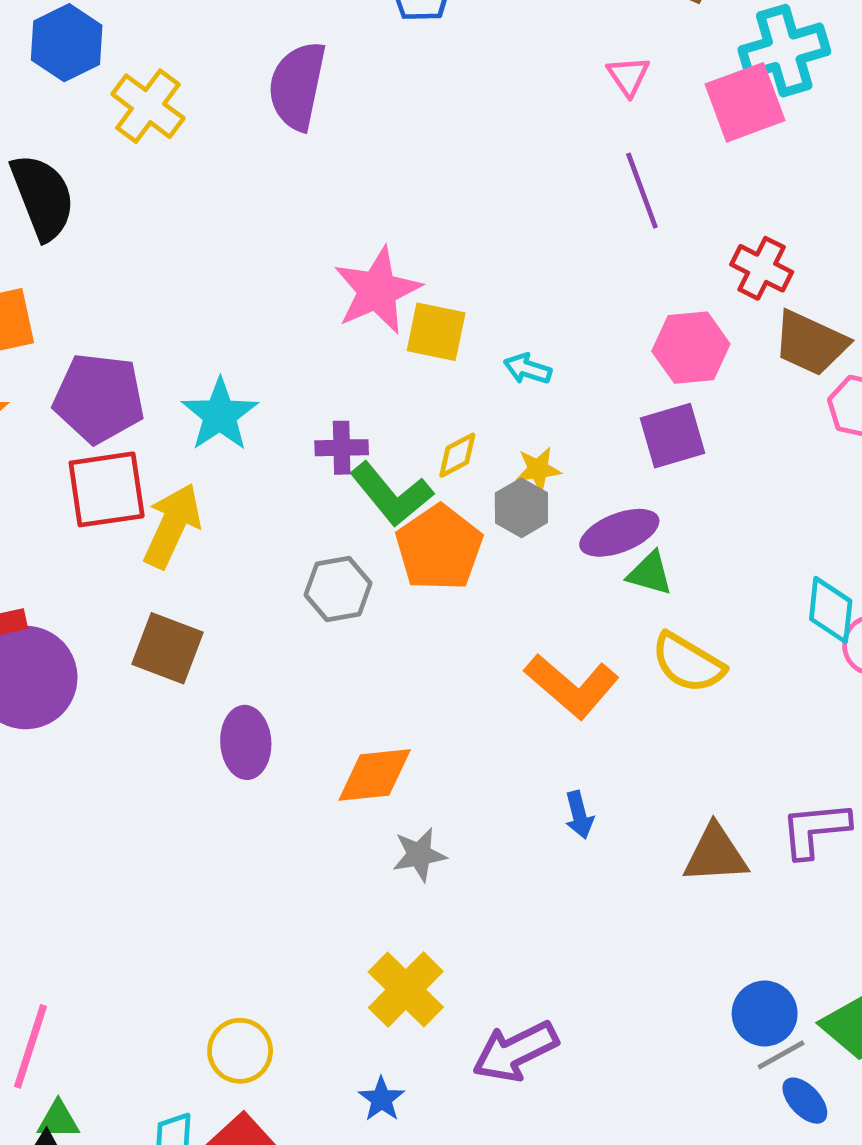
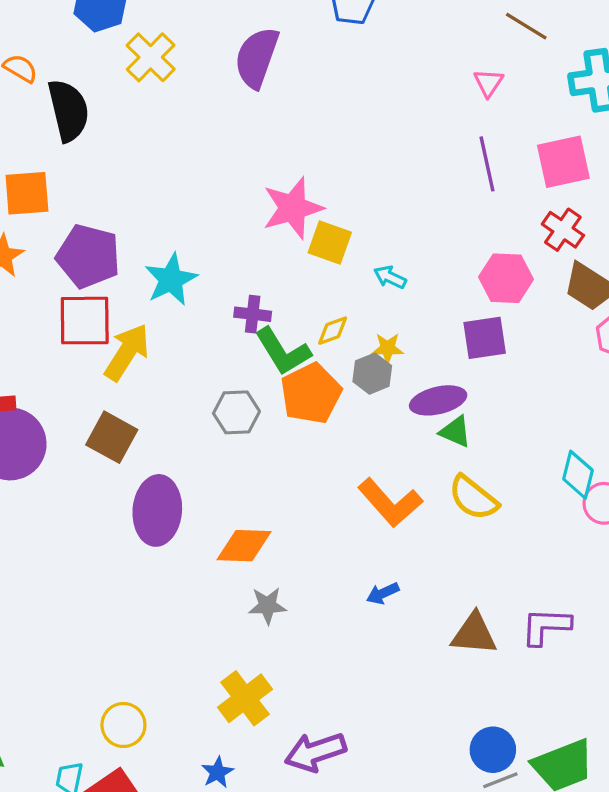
pink square: (745, 102) -> (563, 162), moved
purple ellipse: (246, 742) -> (157, 510), size x1.4
blue arrow: (579, 815) -> (383, 593), turned 72

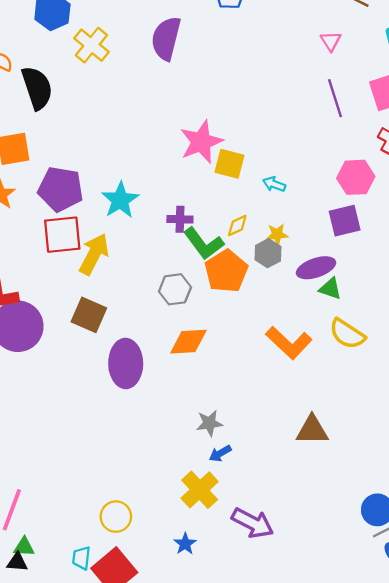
orange diamond: (244, 546) -> (188, 342), moved
blue arrow: (383, 593) -> (220, 453), moved
brown triangle: (474, 634) -> (312, 430), moved
purple arrow: (315, 752) -> (253, 523), turned -129

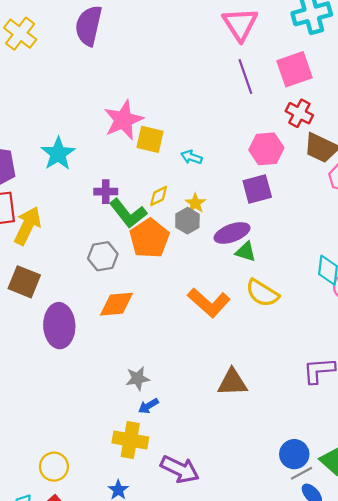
pink triangle: (331, 41) -> (240, 24), size x1.8
cyan star: (120, 200) -> (58, 154), moved
yellow star: (277, 234) -> (195, 203), turned -30
yellow cross: (200, 490) -> (130, 440), turned -36

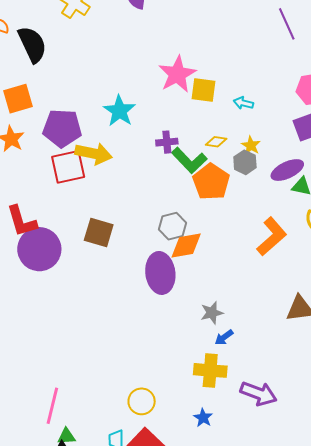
yellow diamond: (159, 196) -> (216, 142), turned 40
yellow arrow: (27, 226) -> (94, 153), moved, turned 81
gray hexagon: (103, 256) -> (172, 226), moved
orange L-shape: (209, 303) -> (272, 237), turned -78
purple ellipse: (59, 326) -> (160, 273), moved

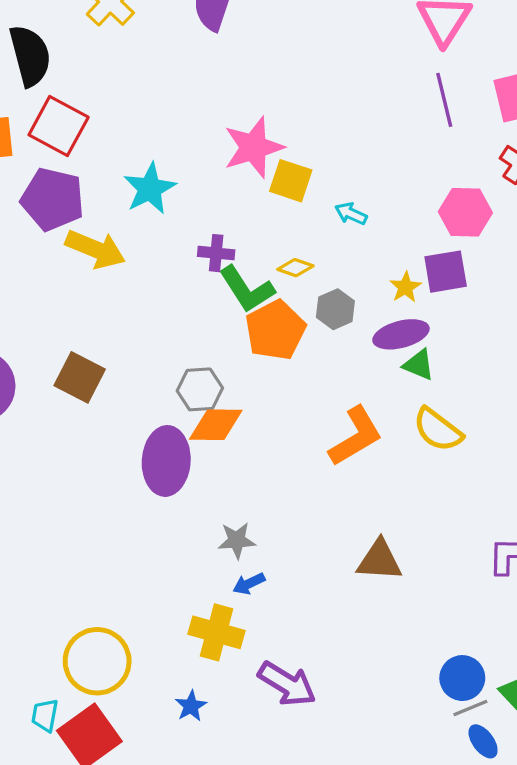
yellow star: (251, 145) -> (405, 287), moved
red square: (68, 167) -> (59, 126), moved, turned 30
yellow circle: (142, 401) -> (97, 661), size x1.5

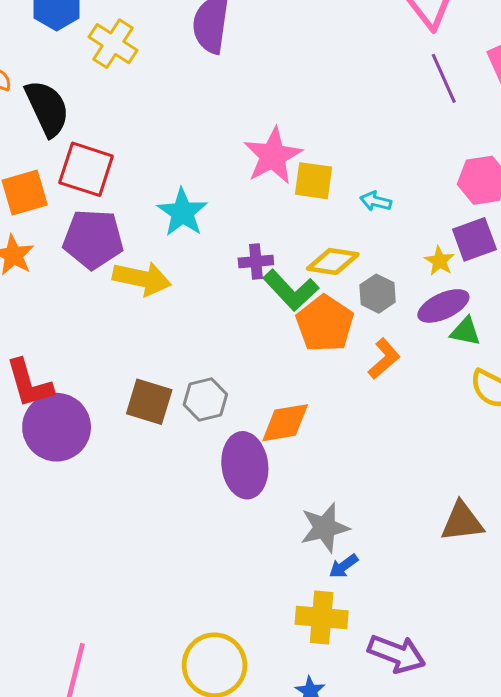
yellow diamond: (295, 268) -> (333, 261), size x1.5
gray hexagon: (200, 389) -> (205, 399), moved
orange L-shape: (356, 436) -> (384, 359), moved, size x0.7
gray star: (237, 540) -> (325, 528), size x1.4

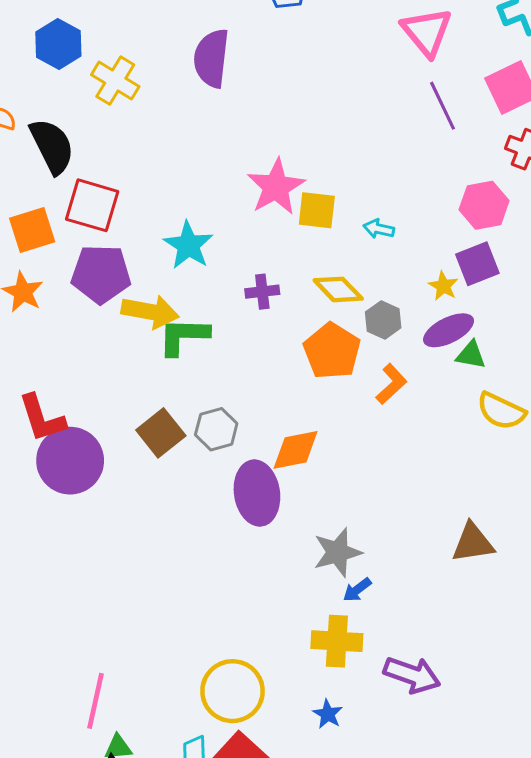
yellow diamond: (333, 261) -> (338, 289), turned 39
green L-shape: (291, 290) -> (183, 336), moved, turned 136
brown square: (149, 402) -> (161, 433), turned 36

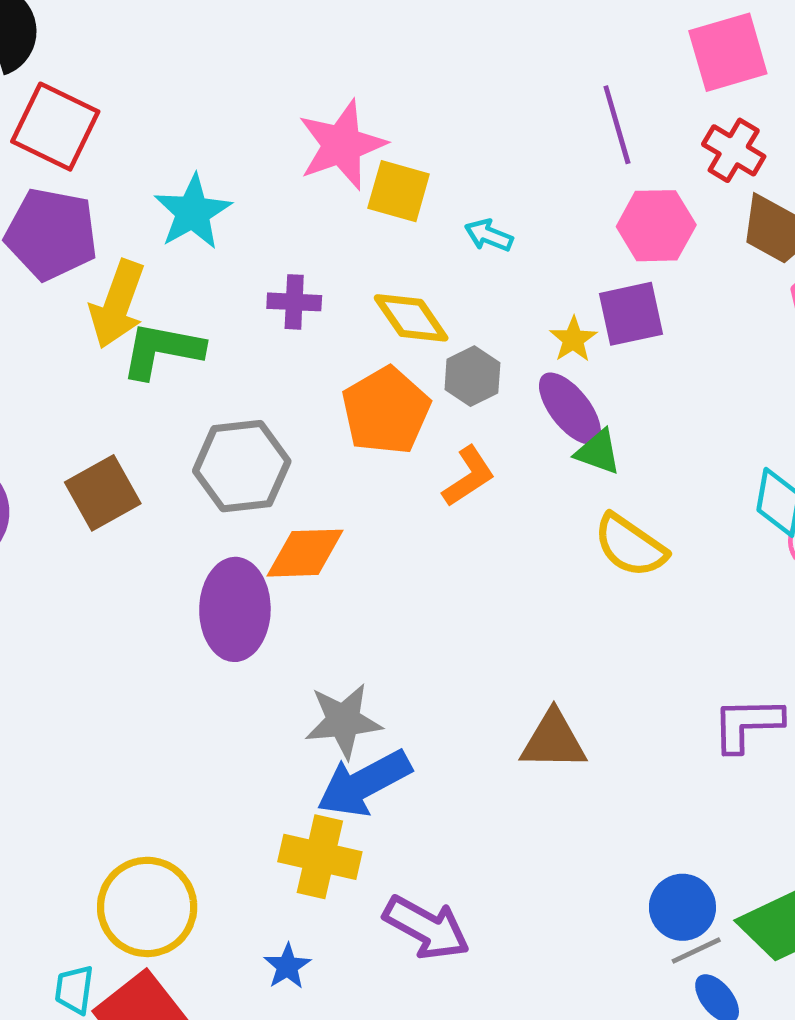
purple line: (443, 106) -> (617, 125), moved
yellow arrow: (150, 312) -> (117, 304), turned 90
purple ellipse: (449, 330) -> (570, 409), turned 69
gray hexagon: (216, 429) -> (242, 466), moved, size x1.4
blue arrow: (357, 590) -> (364, 783), size x2.0

